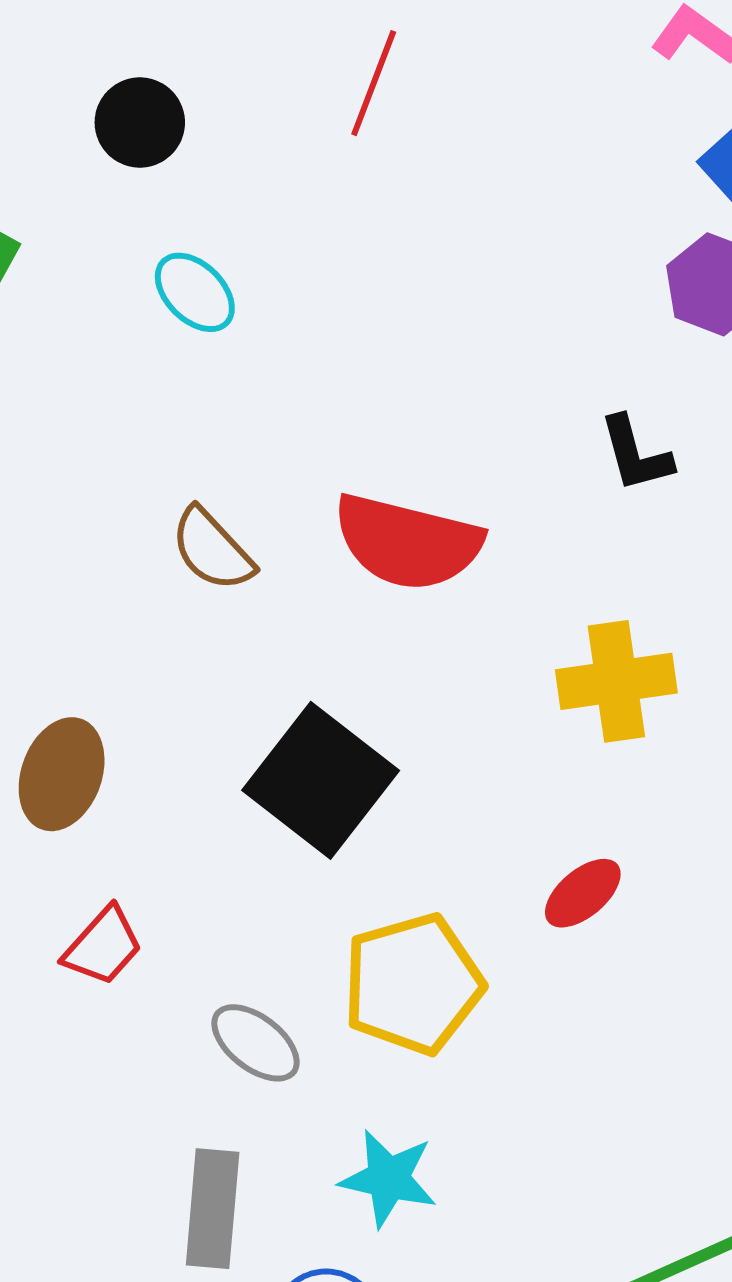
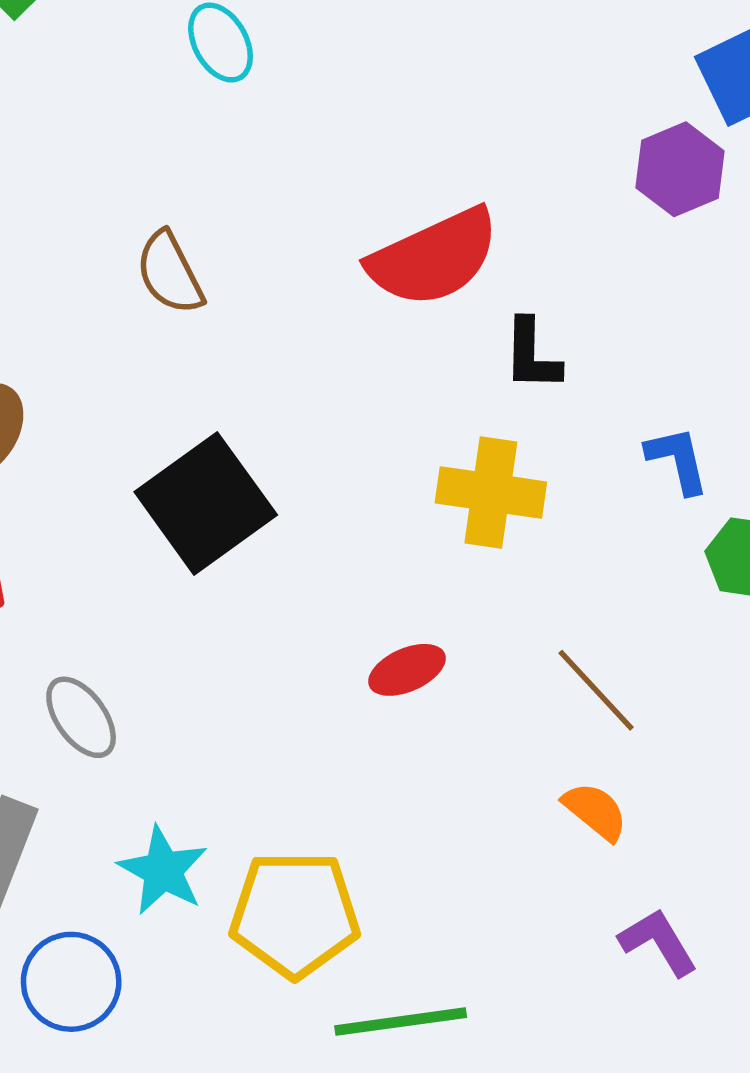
black L-shape: (636, 454) -> (532, 355), moved
red semicircle: (408, 542) -> (434, 257), moved, turned -55
yellow pentagon: (413, 984) -> (295, 914), moved

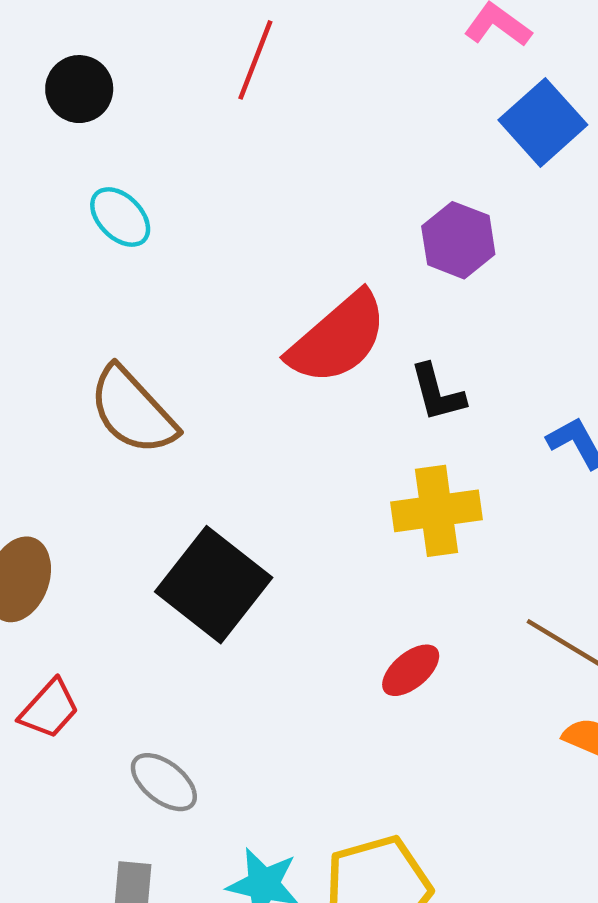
purple hexagon: (680, 169) -> (458, 240), moved
brown semicircle: (170, 273) -> (133, 411), size x1.4

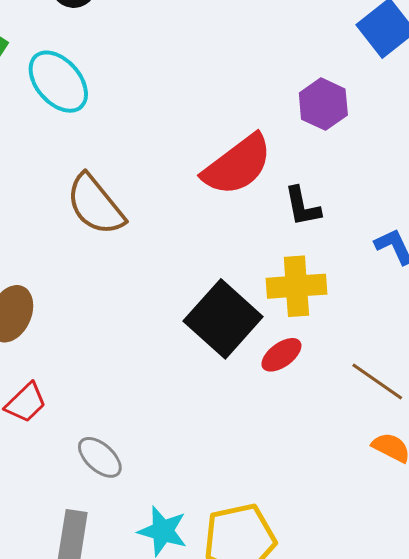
cyan ellipse: (120, 217) -> (58, 82), moved, size x1.5
black square: (214, 585) -> (223, 319), moved
red ellipse: (411, 670) -> (281, 355), moved

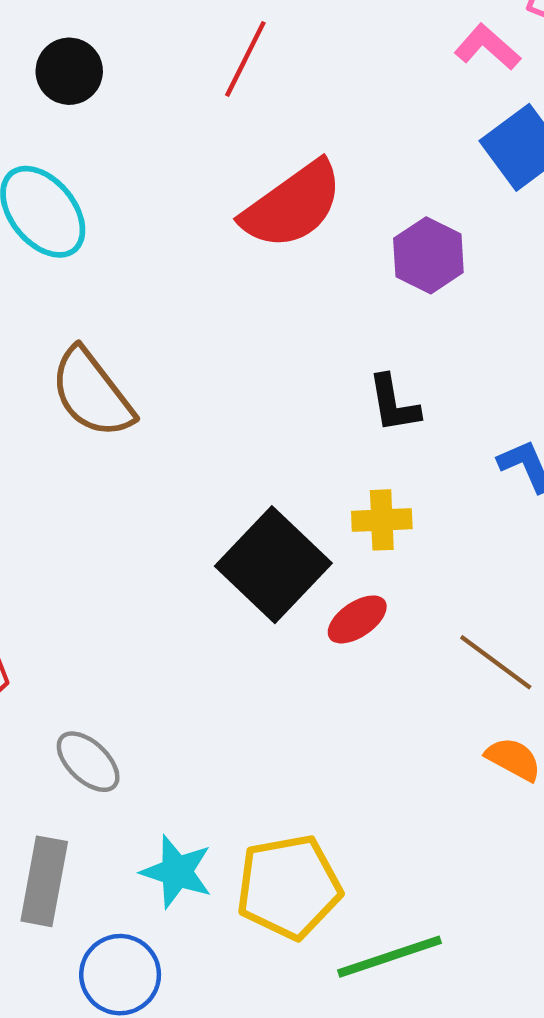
red semicircle: (237, 165) -> (292, 205), moved
yellow cross: (296, 286) -> (382, 520), size x0.7

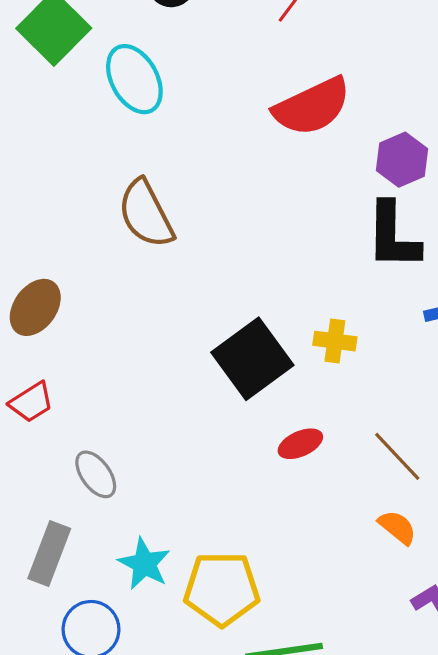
black L-shape: (394, 404) -> (393, 236), moved, size x1.6
red ellipse: (357, 619) -> (300, 444), moved

